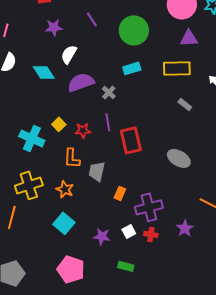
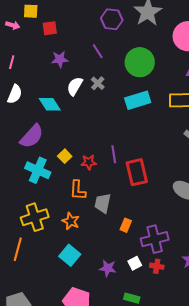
cyan rectangle: (132, 68) -> (138, 100), size x1.4
purple semicircle: (81, 82) -> (32, 136), moved, turned 152
gray cross: (109, 92) -> (98, 83), moved

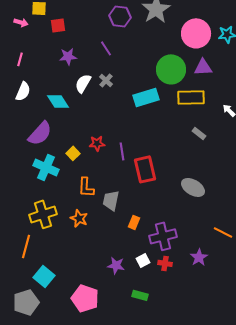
green circle: (140, 62) -> (171, 69), moved
red star: (89, 162) -> (97, 143), moved
cyan square: (70, 255) -> (44, 276), moved

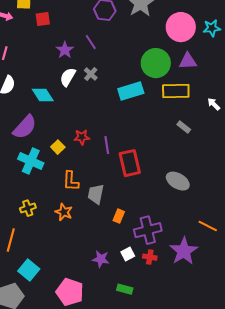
purple star: (68, 56) -> (65, 50), moved, turned -30
yellow cross: (43, 214) -> (28, 208), size x0.6
purple star: (199, 257) -> (184, 251), size x1.6

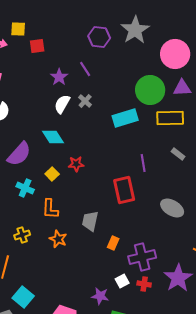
cyan diamond: (43, 95) -> (53, 137), moved
purple line: (107, 145) -> (143, 163), moved
cyan cross: (31, 161) -> (25, 188), size x0.7
orange L-shape: (71, 181) -> (50, 209), moved
purple star: (101, 259) -> (100, 296), moved

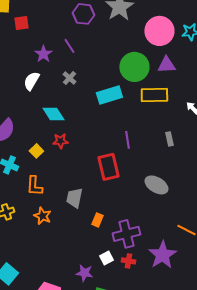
white semicircle: (62, 104) -> (31, 81), moved
cyan diamond: (53, 137) -> (53, 114), moved
gray rectangle: (178, 154) -> (169, 139), moved, turned 40

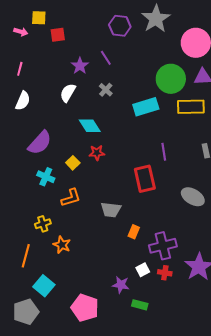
orange L-shape: (34, 186) -> (71, 198), turned -110
gray trapezoid: (74, 198) -> (111, 210), turned -95
orange star: (42, 216) -> (62, 245), moved

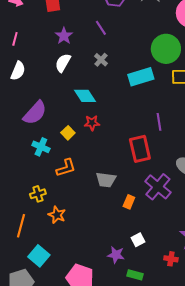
purple star: (80, 66) -> (64, 36), moved
purple cross: (163, 246) -> (158, 187), moved, turned -36
red cross: (165, 273) -> (171, 259), moved

